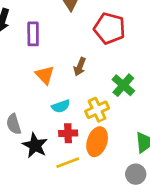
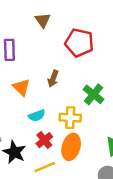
yellow cross: (97, 110) -> (70, 118), turned 30
red cross: (68, 133) -> (44, 140), turned -35

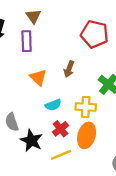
brown triangle: (43, 20) -> (33, 16), moved

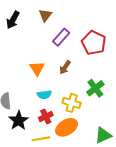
purple rectangle: (27, 41) -> (61, 37), moved, turned 30
orange ellipse: (87, 135) -> (67, 127), turned 30

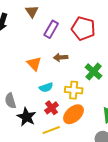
brown arrow: (65, 67) -> (61, 57), turned 64

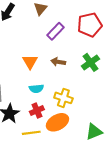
red pentagon: (83, 28) -> (90, 25), moved, turned 30
green cross: (94, 72) -> (90, 62), moved

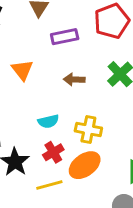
purple rectangle: (55, 31) -> (65, 37), turned 42
orange triangle: (30, 62) -> (22, 70), moved

